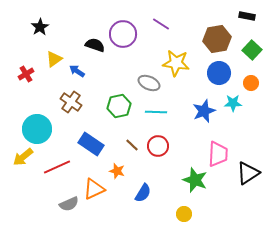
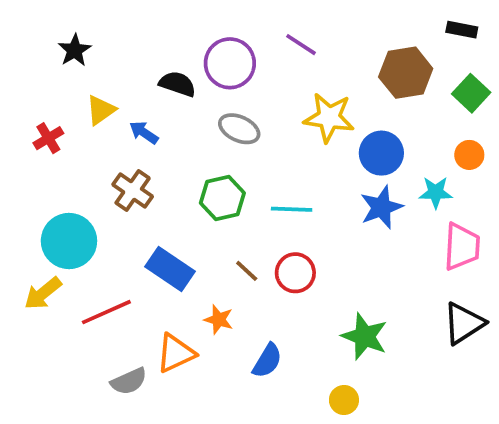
blue circle: (219, 73) -> (381, 153), moved
gray ellipse: (149, 83) -> (239, 129), moved
pink trapezoid: (218, 154) -> (462, 247), moved

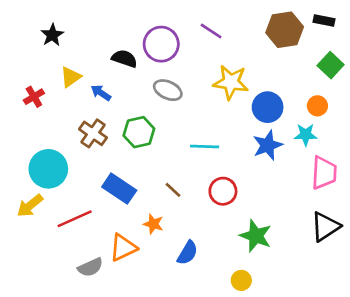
brown hexagon: (406, 73) -> (285, 30), moved
orange circle: (469, 155) -> (317, 106), moved
green hexagon: (222, 198) -> (139, 132), moved
red circle: (295, 273) -> (223, 191), moved

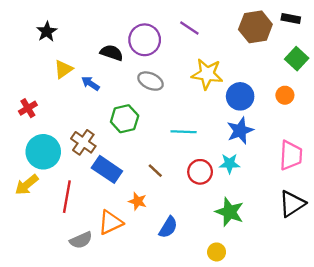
red cross: (34, 97) -> (28, 108), moved
brown cross: (93, 133) -> (83, 142), moved
cyan star: (306, 135) -> (230, 164), moved
red line: (75, 219) -> (67, 197), turned -56

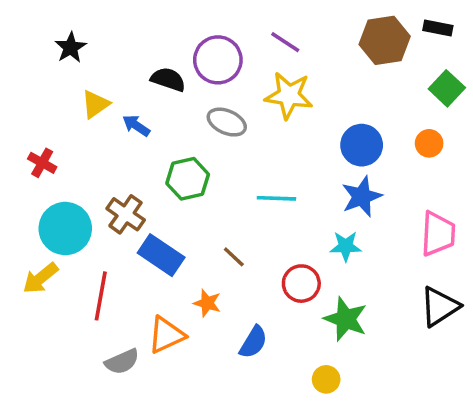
yellow star: (207, 74) -> (289, 95), moved
red cross: (28, 108) -> (42, 163), turned -30
red circle: (200, 172) -> (301, 284), moved

